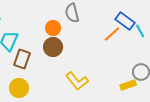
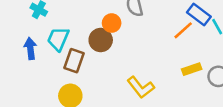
brown circle: (53, 47) -> (101, 40), moved
yellow rectangle: (128, 85) -> (192, 69), moved

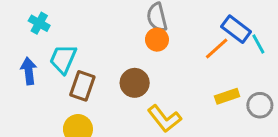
orange circle: (112, 23) -> (157, 40), moved
brown circle: (101, 40) -> (135, 83), moved

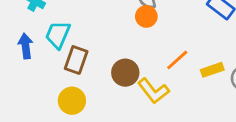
orange line: (217, 49) -> (177, 60), moved
brown circle: (135, 83) -> (125, 73), moved

